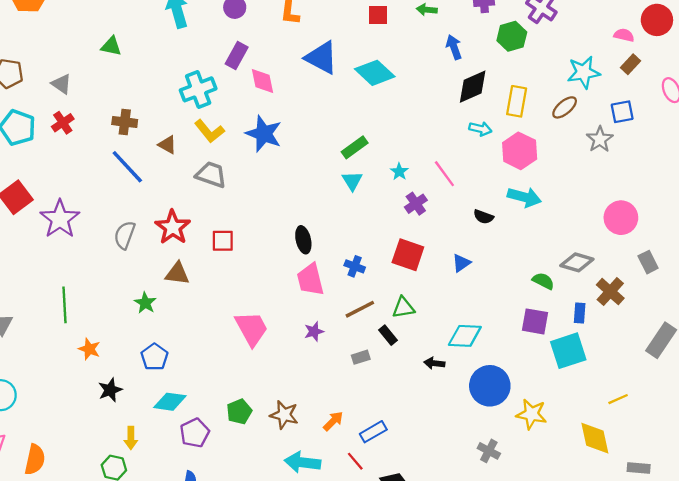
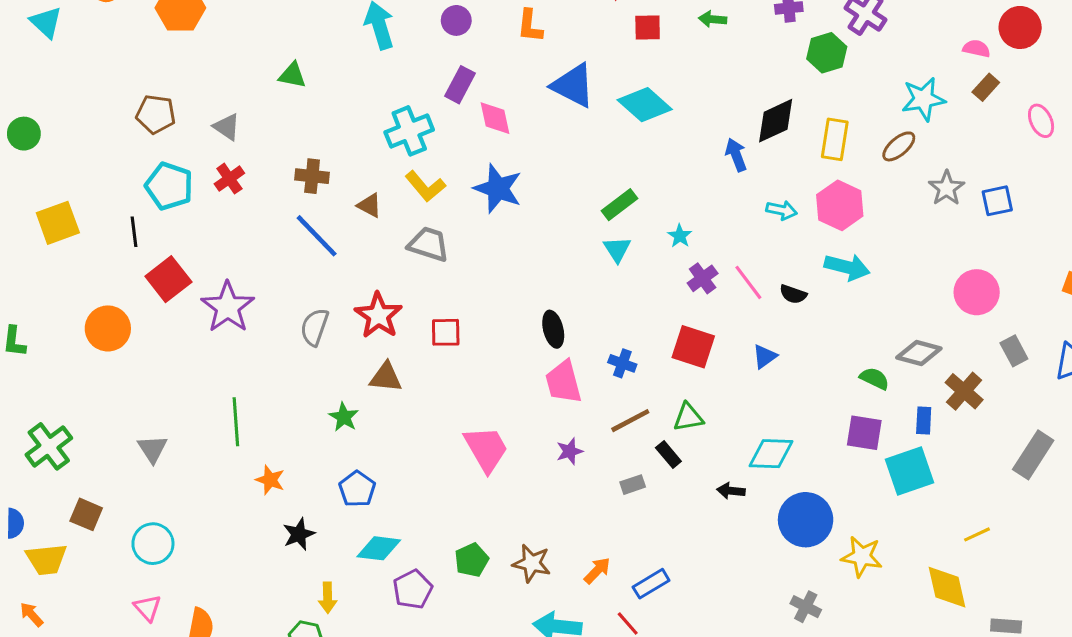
blue arrow: (454, 47) -> (736, 155), moved
blue square: (622, 112) -> (997, 201), moved
cyan arrow: (480, 129) -> (782, 210), moved
pink line: (444, 174) -> (748, 282), moved

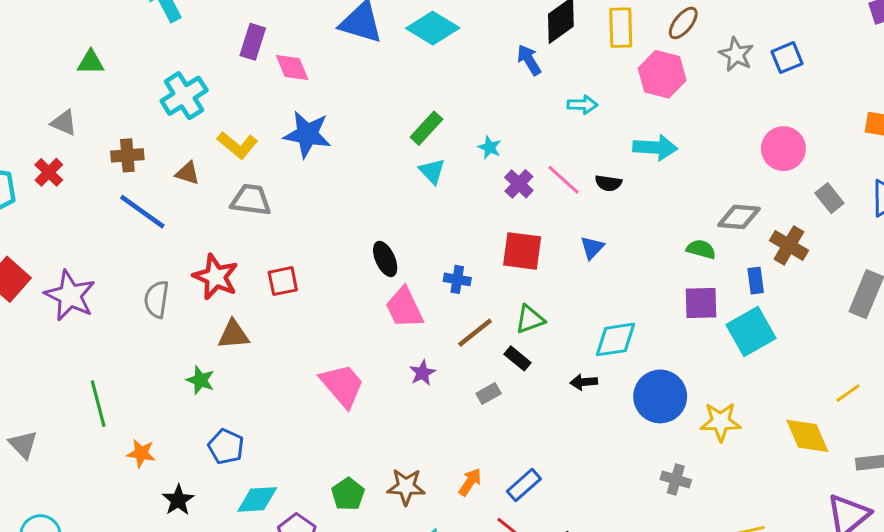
gray triangle: (227, 127) -> (64, 123), moved
cyan cross: (409, 131) -> (184, 96), moved
pink hexagon: (840, 205) -> (662, 74), moved
yellow line: (977, 534) -> (848, 393), moved

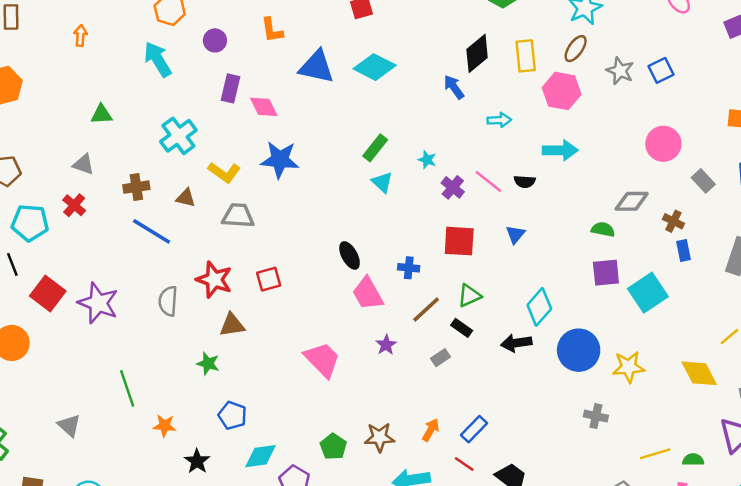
brown cross: (789, 245) -> (673, 221), size x0.7
blue rectangle: (756, 281) -> (684, 251), moved
cyan diamond: (615, 339) -> (539, 307), turned -36
black arrow: (584, 382) -> (516, 343), size x1.4

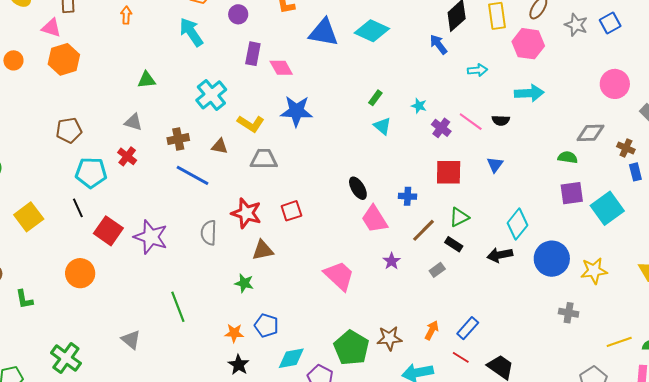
green rectangle: (375, 148) -> (375, 98), size x0.7
orange star: (165, 426) -> (234, 333), moved
green pentagon: (333, 447) -> (351, 348), size x1.6

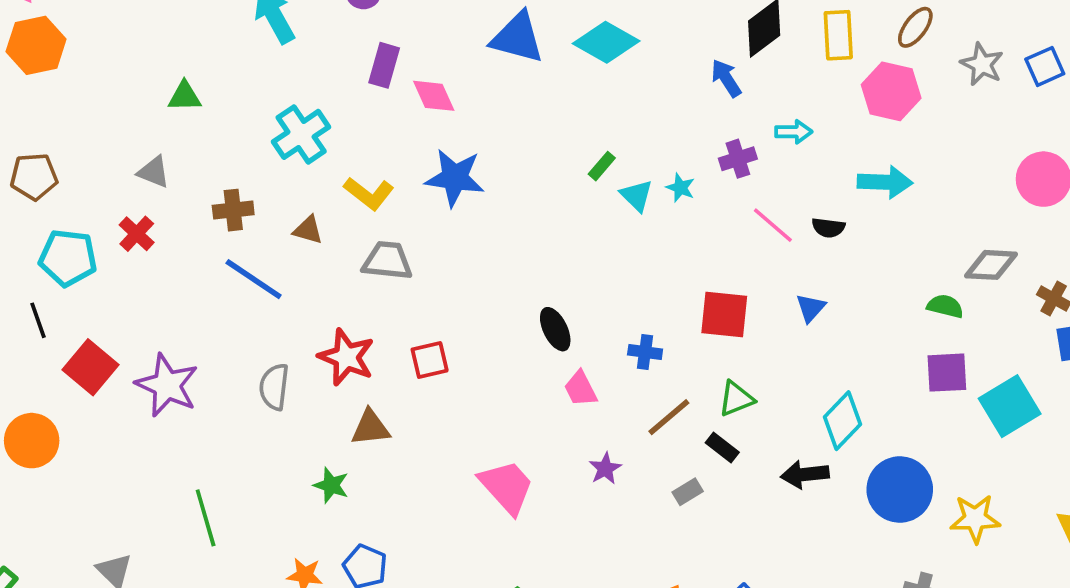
cyan triangle: (382, 126) -> (637, 196), moved
purple cross: (441, 128) -> (738, 159), moved, turned 30
pink trapezoid: (374, 219) -> (581, 389), size x0.7

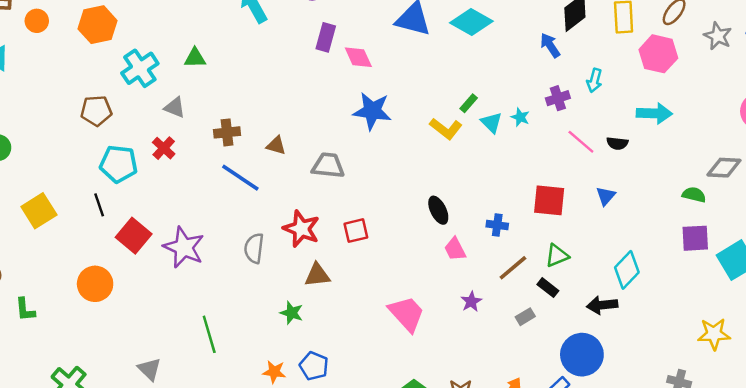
cyan arrow: (794, 132) -> (594, 80), turned 105
cyan cross: (301, 134) -> (140, 68), moved
yellow L-shape: (369, 193) -> (446, 129), moved
blue circle: (900, 490) -> (582, 355), moved

